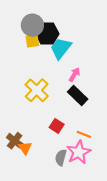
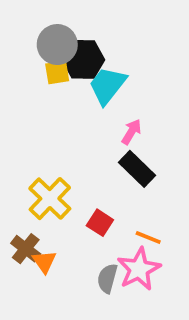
yellow cross: (37, 90) -> (50, 199), moved

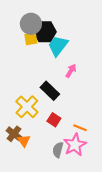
black rectangle: (137, 169) -> (50, 91), moved

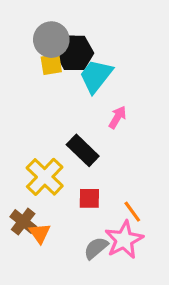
red square: (54, 120) -> (89, 198), turned -32
orange line: (80, 128) -> (132, 212), turned 32
gray semicircle: (58, 150) -> (96, 248), turned 35

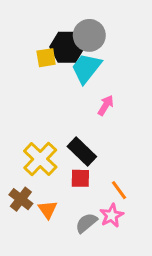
gray circle: (51, 40) -> (89, 35), moved
black rectangle: (83, 150) -> (82, 151), moved
orange triangle: (40, 233) -> (48, 210), moved
pink star: (124, 240) -> (112, 215), size x0.7

